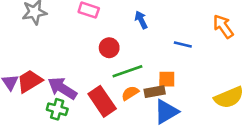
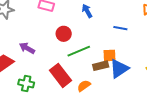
purple arrow: (62, 88) -> (27, 48), moved, size x0.7
orange semicircle: (130, 93) -> (84, 86), moved
blue triangle: (166, 112) -> (119, 69), moved

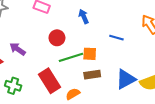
orange square: (109, 56) -> (90, 54), moved
blue triangle: (119, 69) -> (126, 79), moved

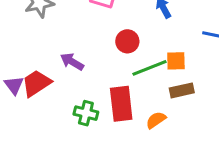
red rectangle: (50, 81) -> (121, 104), turned 30
green cross: (13, 86) -> (86, 113), moved

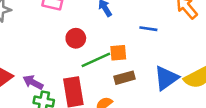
purple arrow: (72, 62) -> (33, 82), moved

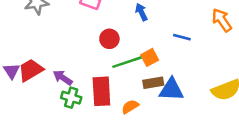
orange square: (118, 53) -> (150, 57), turned -30
blue triangle: (166, 78) -> (171, 90), moved, turned 32

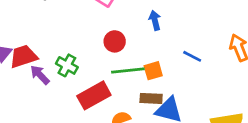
purple arrow: (63, 78) -> (40, 75), moved
red rectangle: (101, 91) -> (94, 95), turned 52
green cross: (71, 98) -> (67, 65), moved

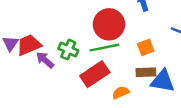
red circle: (115, 41) -> (109, 24), size x1.6
green line: (128, 70) -> (105, 48), moved

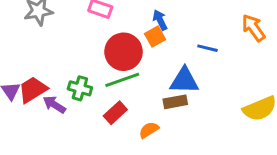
orange square: (146, 47) -> (155, 37), moved
red rectangle: (95, 74) -> (115, 113), size x0.7
blue triangle: (163, 81) -> (184, 81), moved

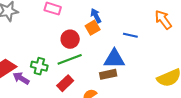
red circle: (124, 52) -> (70, 39), size x0.7

